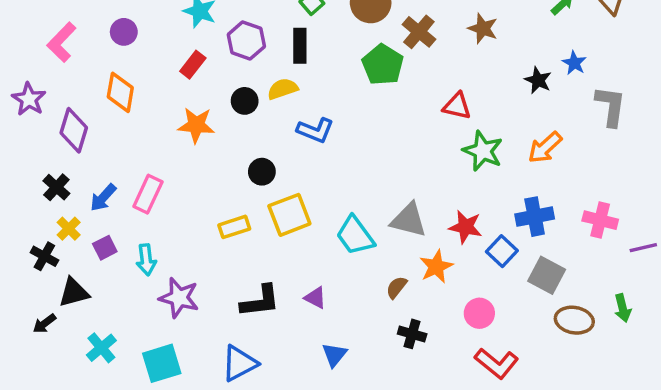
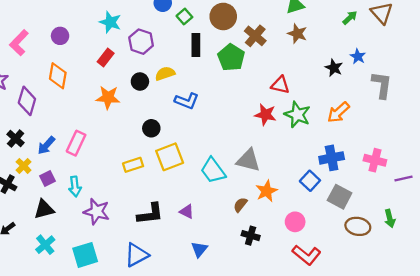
black rectangle: (300, 46) -> (196, 45), moved
red star: (466, 227) -> (265, 115), moved
black triangle: (74, 293) -> (44, 209), moved

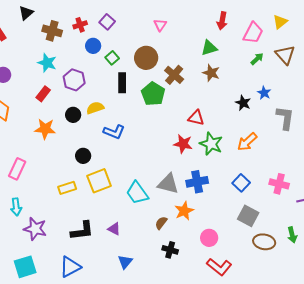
blue cross: (332, 158) -> (197, 182), moved
blue square: (310, 181) -> (241, 183), moved

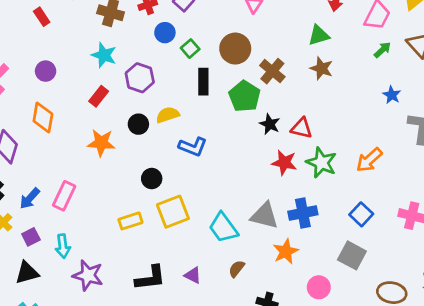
black star: (243, 103) -> (270, 124), moved
gray square: (248, 216) -> (352, 255), moved
brown semicircle: (161, 223) -> (237, 269), moved

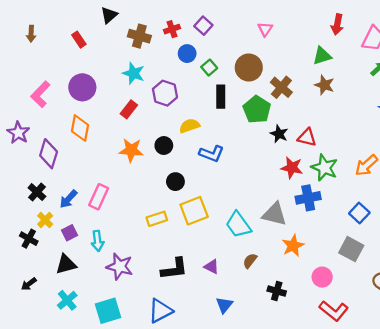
purple circle: (46, 71) -> (82, 87), size x1.5
black circle: (138, 124) -> (164, 146), moved
blue cross: (303, 213) -> (308, 198), moved

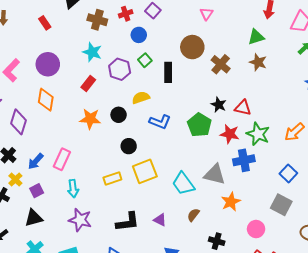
green square: (209, 68) -> (145, 60), moved
green pentagon: (257, 109) -> (199, 125), moved
cyan arrow: (97, 241) -> (73, 189), moved

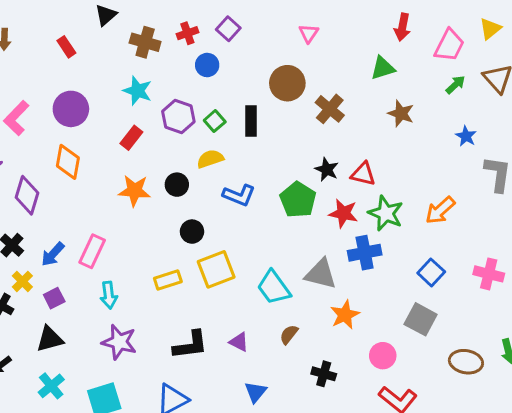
green square: (145, 60) -> (215, 121), moved
brown star: (258, 62) -> (401, 113), moved

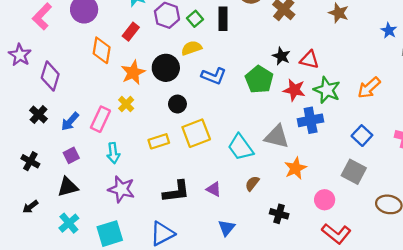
orange diamond: (68, 162) -> (102, 50), moved
black circle: (177, 185) -> (166, 68), size x1.5
orange star: (134, 191) -> (133, 72), turned -30
yellow cross: (22, 281) -> (126, 104), moved

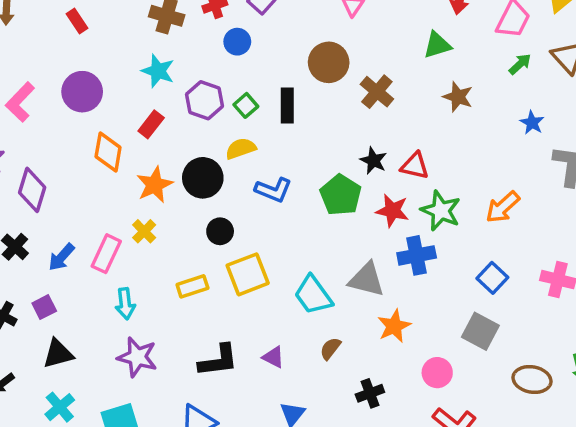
purple square: (71, 155) -> (44, 307), moved
black cross: (279, 214) -> (370, 393), turned -36

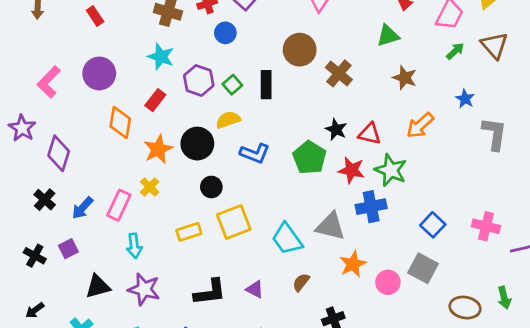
orange arrow: (503, 207) -> (420, 125), moved
black triangle: (58, 354) -> (98, 286), moved
pink circle: (437, 373) -> (388, 282), moved

